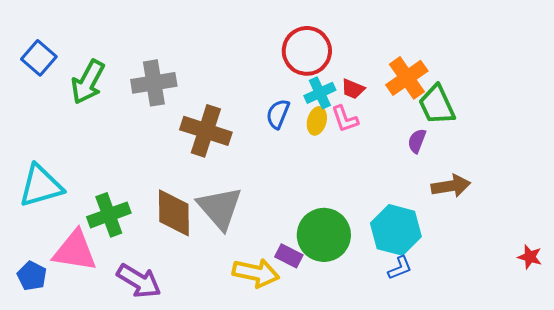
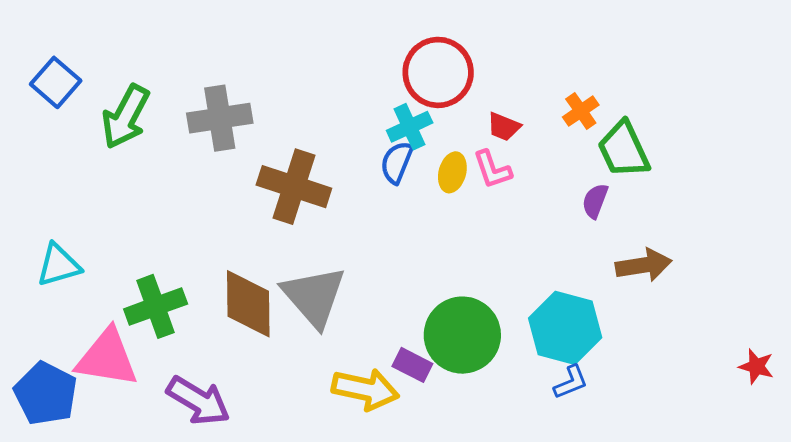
orange cross: (407, 78) -> (581, 111), size x0.6
cyan cross: (320, 93) -> (410, 127), moved
cyan triangle: (41, 186) -> (59, 265), size x0.7
blue pentagon: (32, 276) -> (46, 394), size x1.5

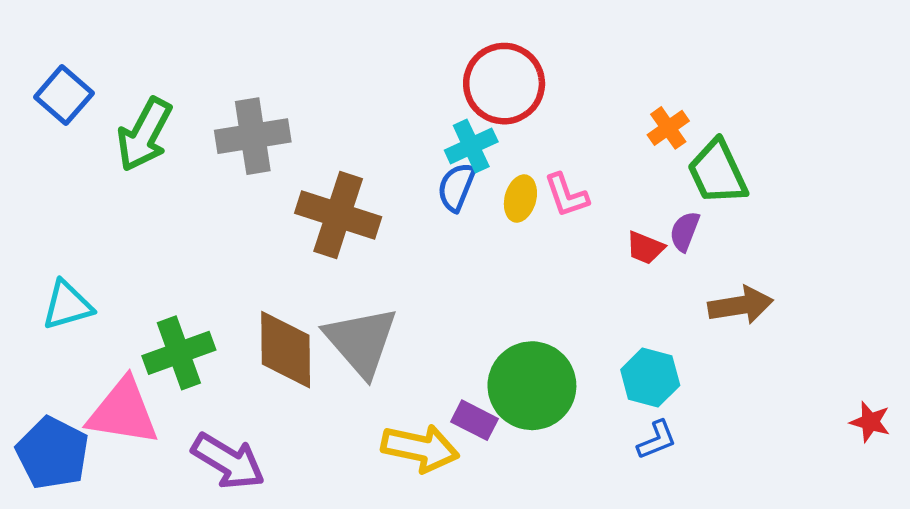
red trapezoid: (504, 127) -> (645, 248), moved
cyan hexagon: (565, 328) -> (650, 378), size x0.7

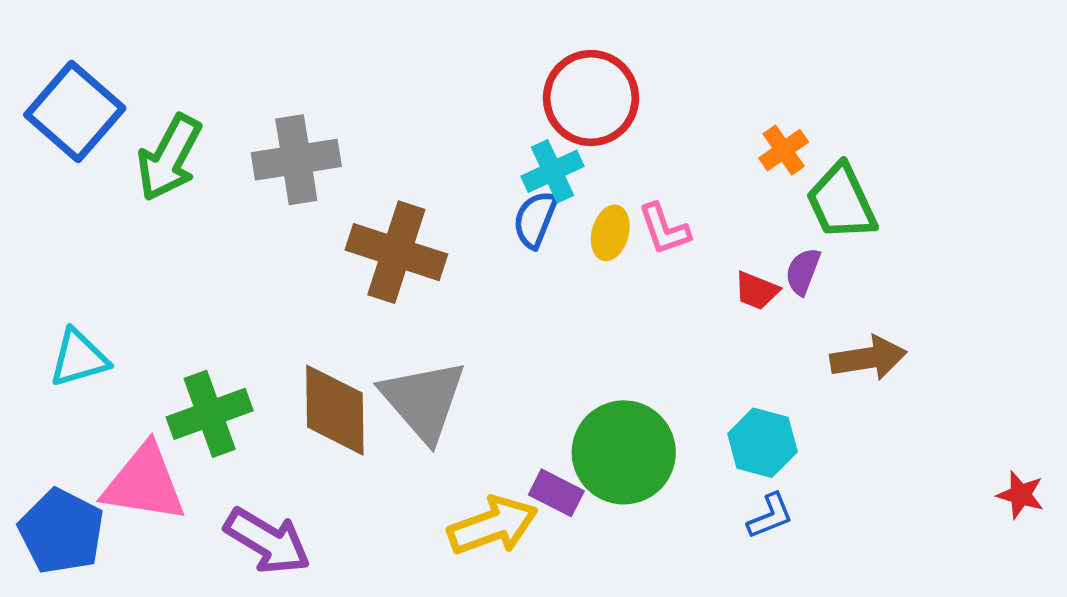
blue square: (64, 95) -> (75, 112), size x1.4
yellow arrow: (420, 448) -> (493, 526), turned -32

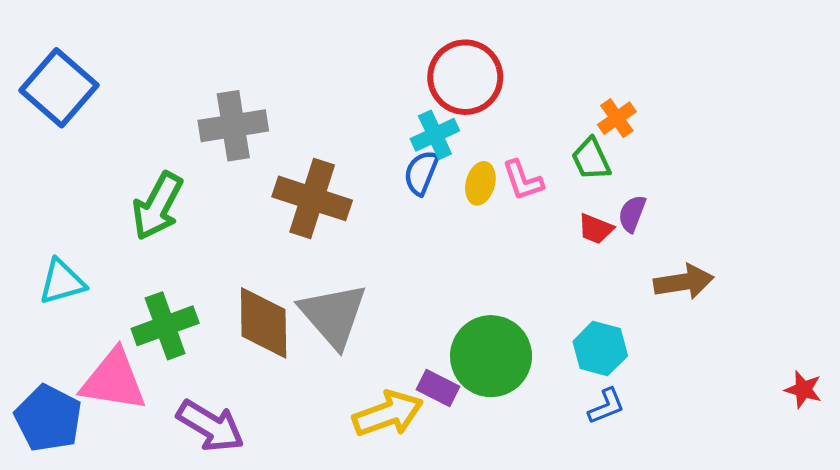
green arrow: (169, 158) -> (157, 206), moved
green trapezoid: (841, 202) -> (591, 159), moved, size x0.7

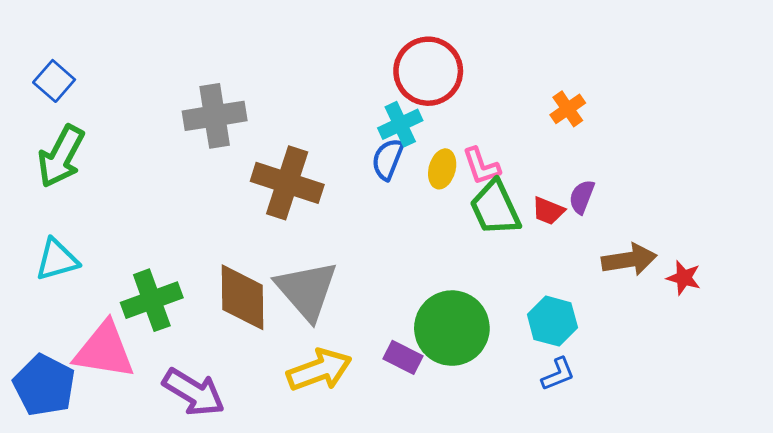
blue square: (59, 88) -> (54, 81), size x0.6
green trapezoid: (591, 159) -> (495, 208), moved, size x1.4
green arrow: (157, 206) -> (61, 156), moved
red star: (803, 390) -> (684, 278), moved
yellow arrow: (388, 414) -> (319, 370), moved

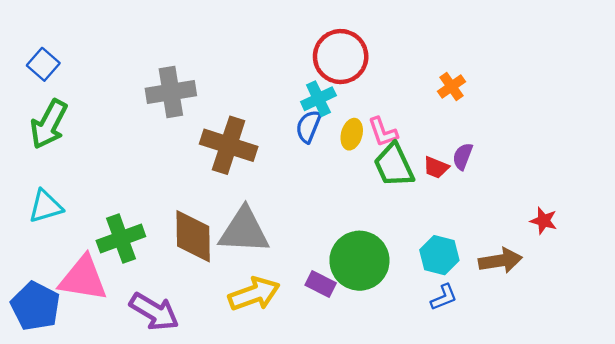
brown arrow: (629, 260) -> (500, 261), moved
gray triangle: (307, 290) -> (244, 231), turned -46

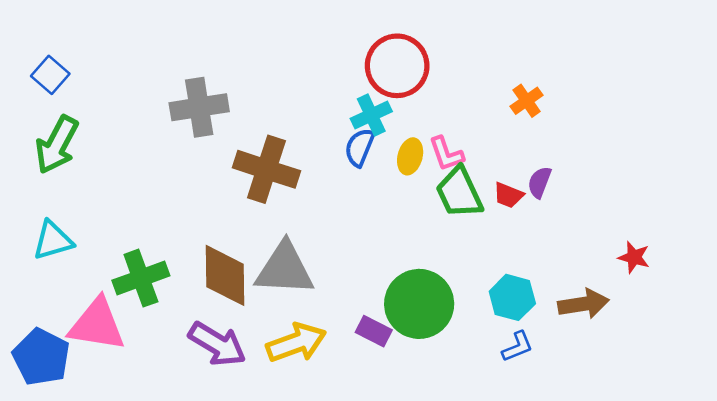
purple arrow: (154, 312) -> (217, 344), moved

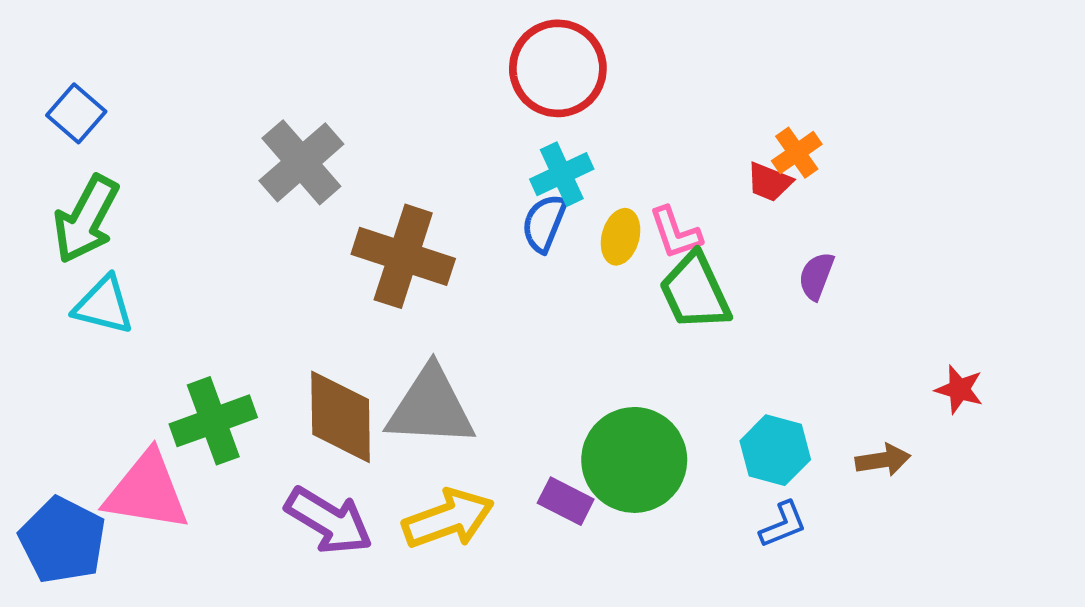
red circle: (397, 66) -> (558, 68), moved
gray cross: (199, 107) -> (301, 162), turned -32
red trapezoid: (508, 195) -> (769, 182), moved
cyan triangle: (53, 240) -> (104, 305), moved, turned 30
brown arrow: (583, 304) -> (883, 460), size x0.7

